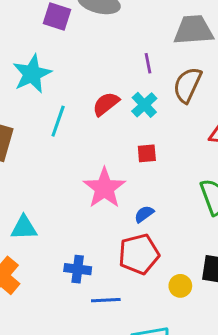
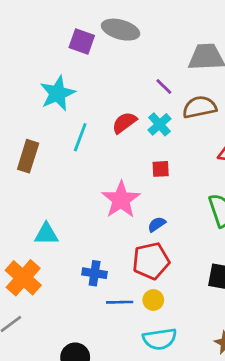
purple line: (148, 63) -> (164, 87), turned -36
brown semicircle: (187, 85) -> (200, 107), turned 52
yellow circle: (180, 286) -> (153, 300), moved

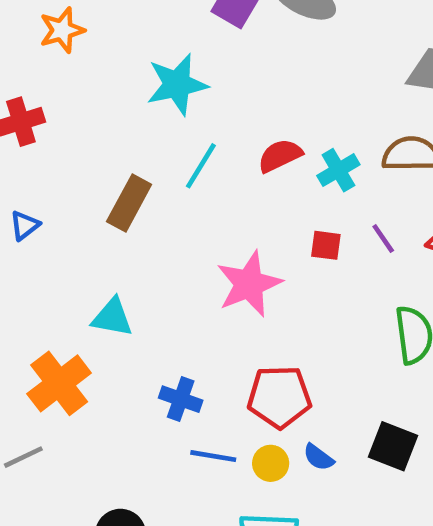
purple line: (164, 87) -> (383, 238), moved
brown rectangle: (28, 156) -> (129, 203), moved
blue semicircle: (157, 224) -> (318, 457), moved, turned -120

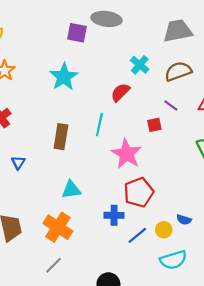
cyan line: (201, 166) -> (99, 124), moved
cyan cross: (338, 170) -> (140, 65), moved
purple line: (383, 238) -> (171, 106), moved
red pentagon: (279, 397) -> (139, 192), moved
blue line: (213, 456) -> (137, 235), turned -30

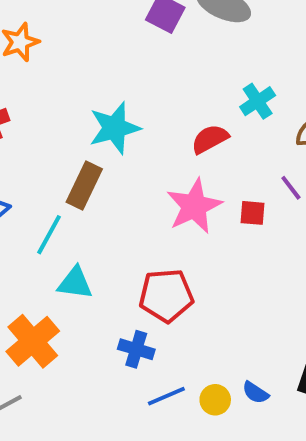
cyan star: (64, 77) -> (115, 128), moved
cyan line: (99, 124) -> (49, 235), moved
pink star: (126, 154) -> (194, 206), moved
red pentagon: (139, 192) -> (166, 296), moved

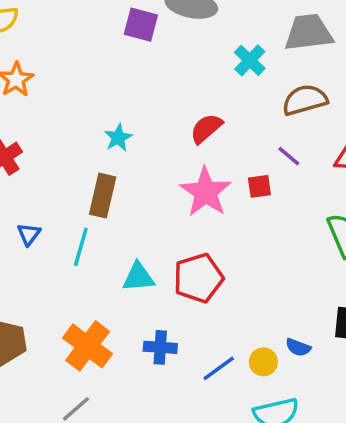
cyan cross: (258, 101) -> (250, 60), moved
cyan star: (115, 128) -> (118, 138), size x0.6
cyan triangle: (75, 283) -> (138, 277), moved
blue cross: (136, 349) -> (160, 347), moved

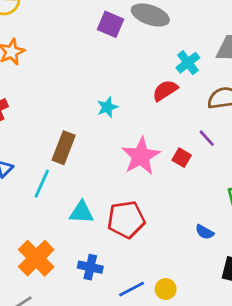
red semicircle: (206, 128) -> (165, 90), moved
cyan star: (118, 138) -> (107, 107), moved
red square: (259, 186) -> (182, 158), turned 30
blue semicircle: (298, 347) -> (205, 232), moved

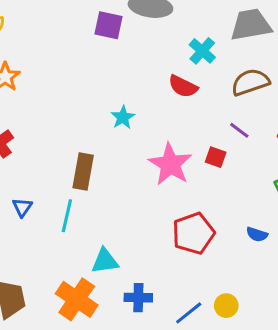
red semicircle: (165, 90) -> (183, 86), turned -110
cyan triangle: (81, 212) -> (105, 261), moved
red pentagon: (126, 219) -> (193, 233), moved

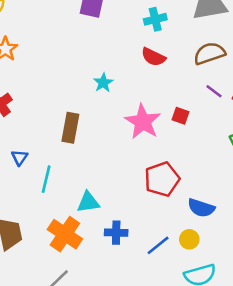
cyan cross: (202, 51) -> (155, 19), moved, turned 35
purple line: (239, 130) -> (214, 91), moved
cyan line: (67, 216) -> (46, 179), moved
blue semicircle: (257, 234) -> (201, 208), moved, size x1.5

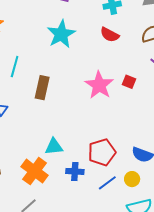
cyan star: (103, 83) -> (61, 34), moved, size x1.8
cyan line: (46, 179) -> (15, 67), moved
red pentagon: (162, 179) -> (102, 152), moved

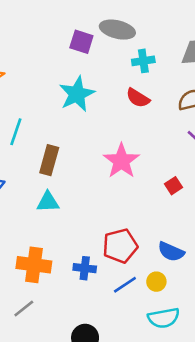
red square: (129, 82) -> (173, 186), moved, turned 32
cyan triangle: (54, 147) -> (48, 202), moved
orange cross: (35, 171) -> (34, 265), turned -32

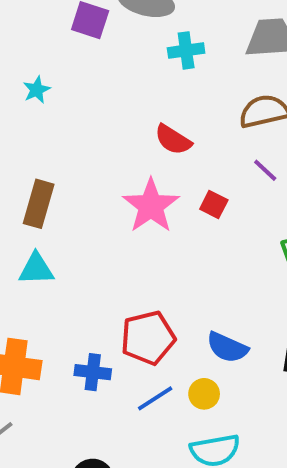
cyan star: (77, 94) -> (37, 90), moved, size x0.5
red semicircle: (138, 98) -> (173, 140), moved
red square: (173, 186) -> (214, 204), moved, turned -30

